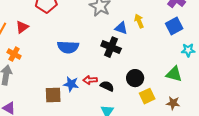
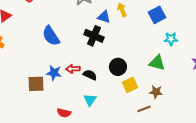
blue semicircle: (68, 47) -> (51, 36), turned 55

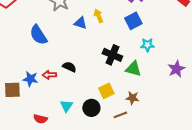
blue semicircle: (51, 36) -> (38, 35), moved
black cross: (94, 36) -> (112, 55), moved
black circle: (118, 67) -> (91, 108), moved
black semicircle: (90, 75) -> (69, 67), moved

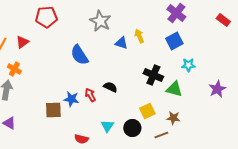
red arrow: (49, 75) -> (90, 95), turned 64

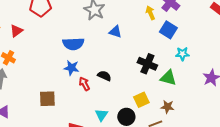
yellow arrow: (139, 36) -> (150, 13), moved
blue square: (174, 41) -> (168, 30), turned -30
blue semicircle: (79, 55) -> (73, 44), turned -60
blue star: (71, 99) -> (71, 68), moved

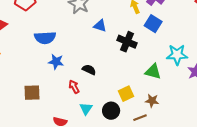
blue semicircle: (73, 44) -> (45, 38), moved
cyan star: (182, 54) -> (177, 55), moved, size x1.5
black cross: (147, 64) -> (127, 42), moved
red arrow: (84, 84) -> (74, 87), moved

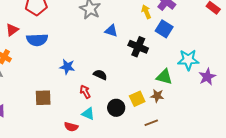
blue semicircle: (45, 38) -> (37, 40), moved
brown star: (152, 101) -> (157, 96), moved
cyan triangle: (86, 109) -> (88, 114), moved, turned -40
black circle: (111, 111) -> (116, 108), moved

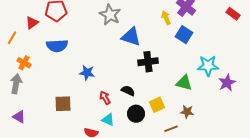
red triangle: (12, 30) -> (32, 23), moved
blue triangle: (111, 31) -> (131, 37), size x1.5
black cross: (138, 47) -> (148, 62), moved, turned -30
black semicircle: (100, 75) -> (128, 91), moved
brown star: (157, 96) -> (187, 112), moved

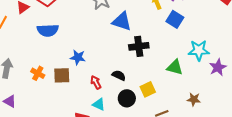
orange cross: (24, 63) -> (38, 73), moved
brown square: (63, 104) -> (62, 75), moved
brown star: (187, 112) -> (194, 99), moved

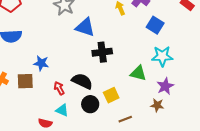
blue square: (175, 19) -> (155, 25), moved
purple star: (218, 67) -> (165, 86), moved
black semicircle: (119, 75) -> (82, 81), size x1.5

